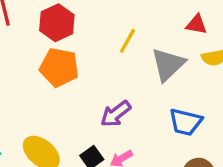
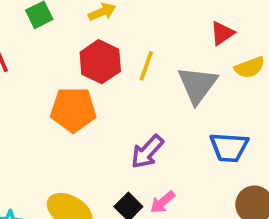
red hexagon: (57, 23) -> (100, 62), moved
red triangle: (196, 24) -> (222, 33), turned -35

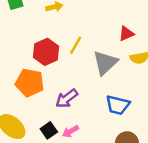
red hexagon: (100, 62) -> (46, 52), moved
orange pentagon: (73, 110) -> (30, 83), moved

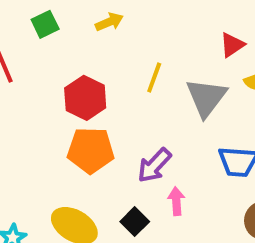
red hexagon: (46, 52) -> (85, 98), moved
pink arrow: (70, 131) -> (176, 201), moved, turned 126

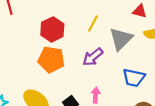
red triangle: (232, 45) -> (140, 11), turned 40
purple arrow: (154, 165) -> (93, 57), moved

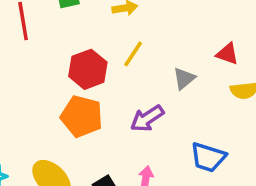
yellow line: (93, 23) -> (133, 54), moved
gray triangle: (121, 39) -> (184, 78), moved, size x0.6

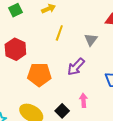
red hexagon: (88, 69) -> (15, 49), moved

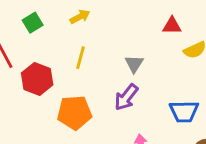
yellow line: (59, 33) -> (81, 58), moved
gray triangle: (91, 40) -> (134, 64), moved

